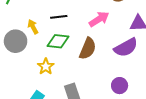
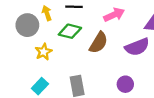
yellow star: (46, 66) -> (44, 52), moved

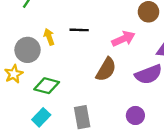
green diamond: (70, 31) -> (47, 86), moved
yellow star: (44, 52) -> (14, 74), moved

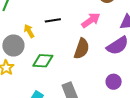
green diamond: (47, 86) -> (43, 61), moved

